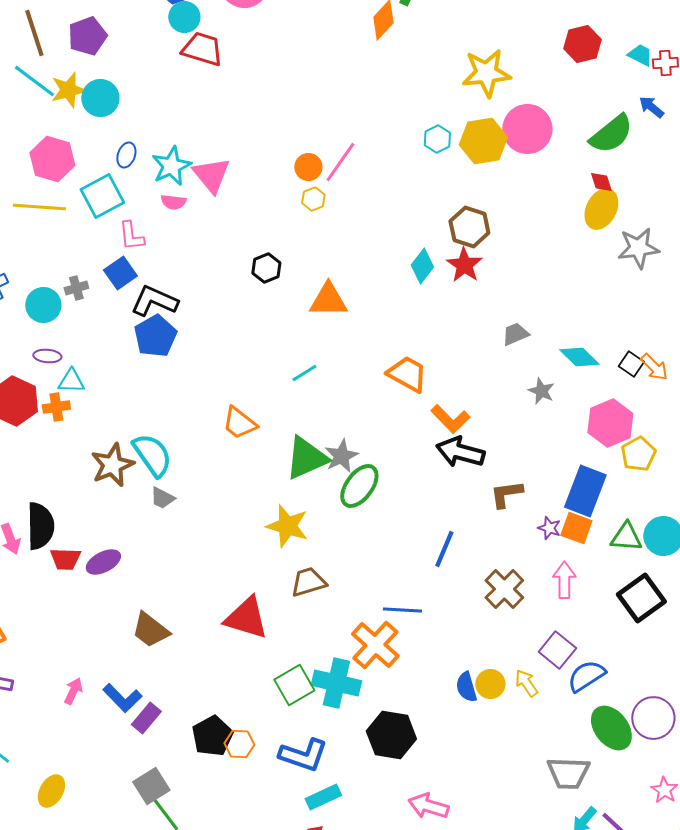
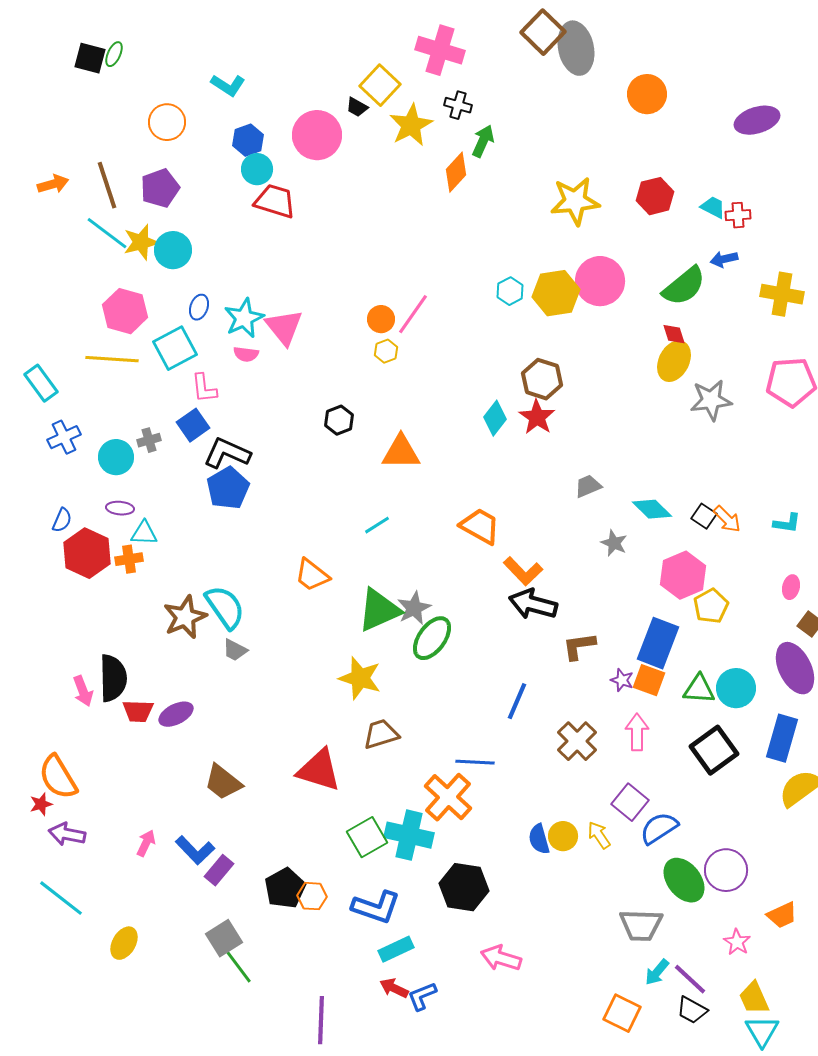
yellow star: (486, 73) -> (575, 201), moved
blue arrow: (651, 107) -> (724, 259), turned -52

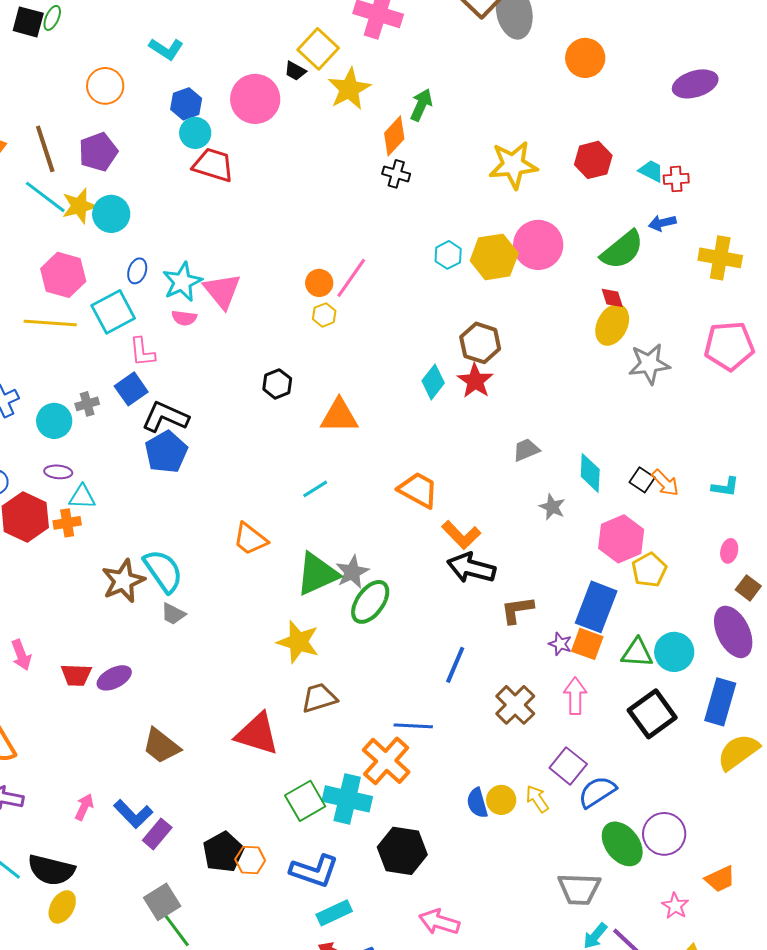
black cross: (458, 105) -> (396, 174), moved
cyan diamond: (652, 509) -> (590, 473), turned 48
black semicircle: (113, 678) -> (51, 870), moved, turned 105

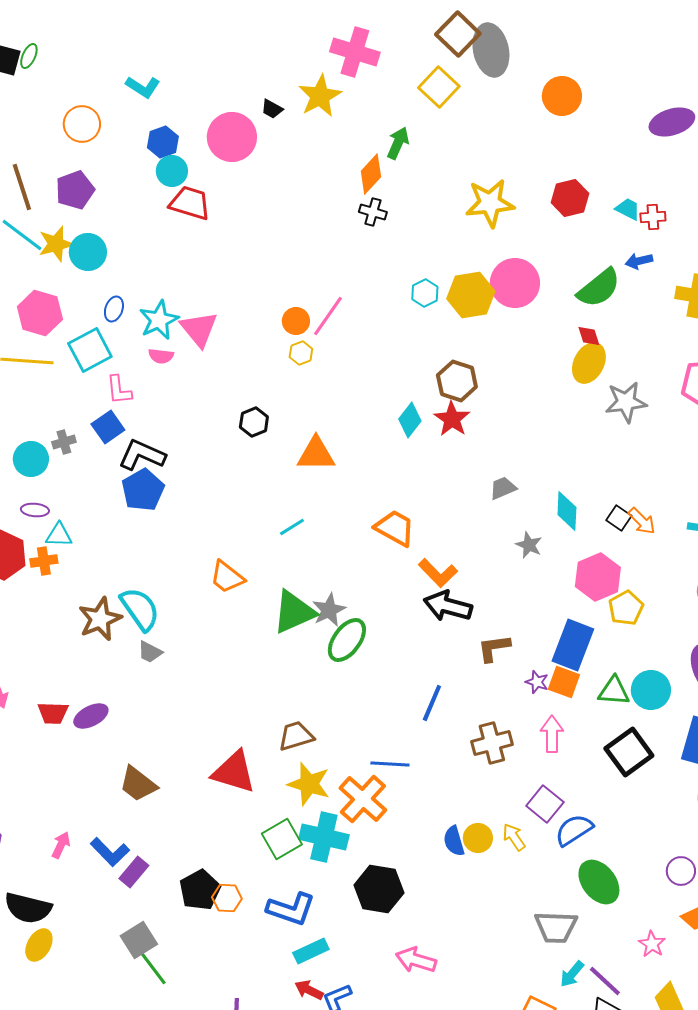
yellow square: (318, 49) -> (439, 87), moved
yellow star: (349, 89) -> (320, 96), moved
yellow star: (298, 642) -> (309, 784), moved
brown cross: (515, 705) -> (492, 743), turned 30
purple circle: (664, 834) -> (681, 871), moved, size x0.7

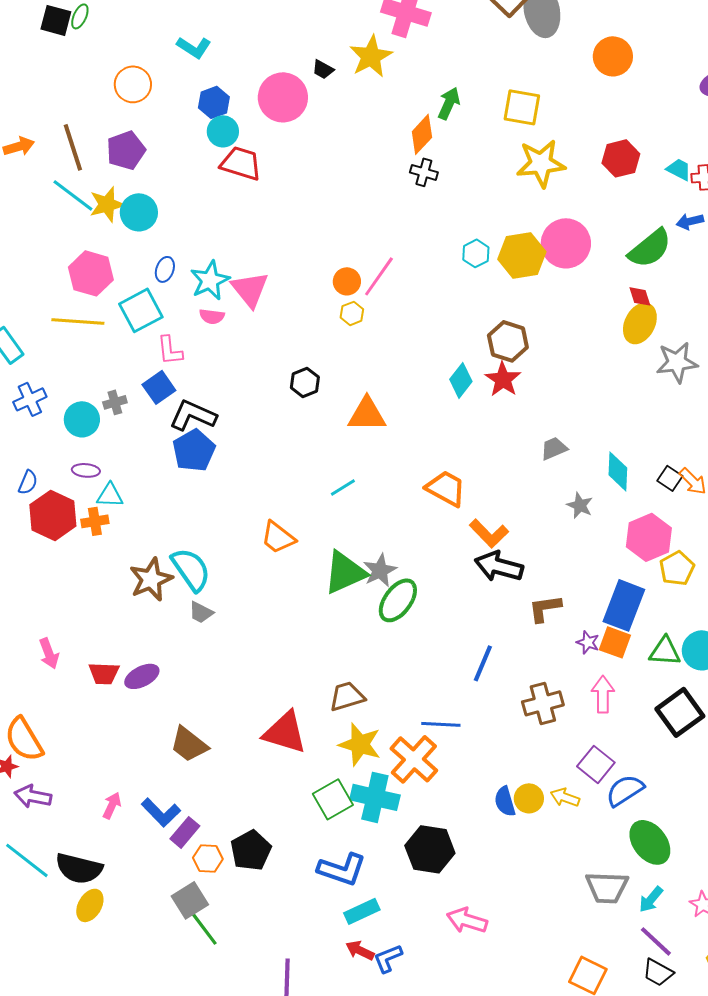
yellow square: (439, 87) -> (522, 107), moved, turned -33
yellow arrow: (514, 837) -> (565, 797), turned -36
orange hexagon: (227, 898) -> (208, 858), moved
cyan arrow: (572, 974) -> (651, 899), moved

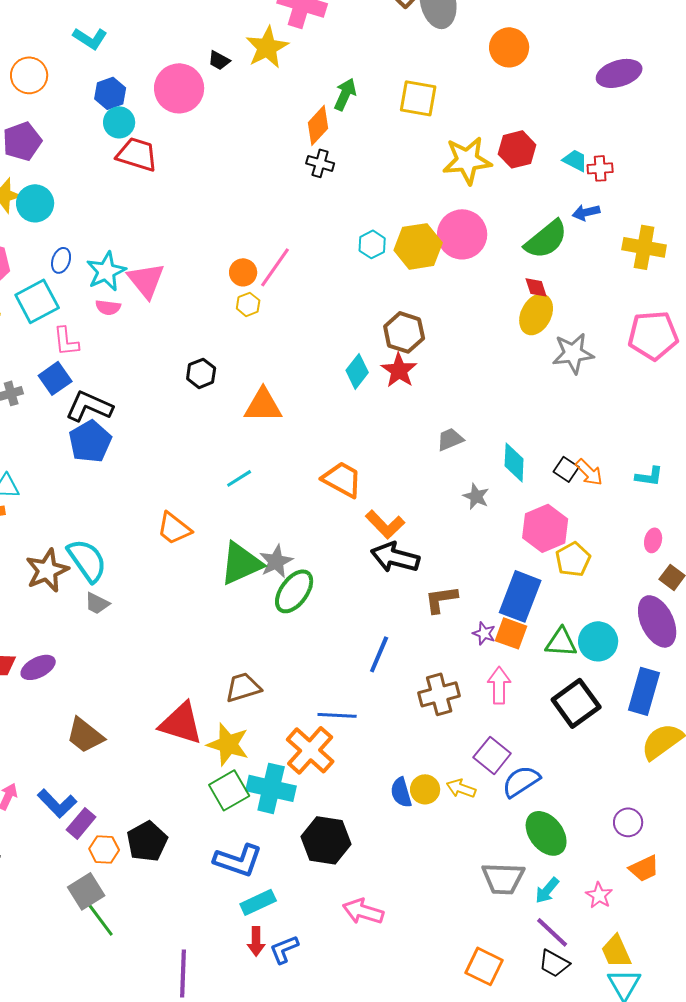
yellow star: (541, 163) -> (467, 160), moved
yellow star: (360, 744) -> (228, 744), moved
red arrow: (360, 950) -> (256, 941), turned -116

